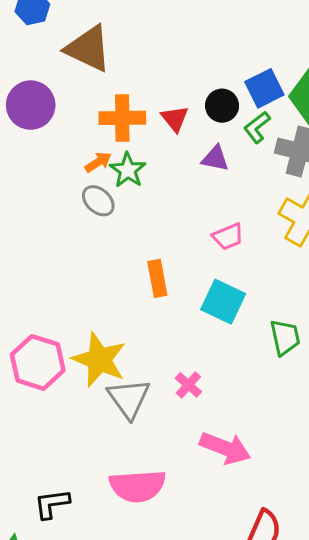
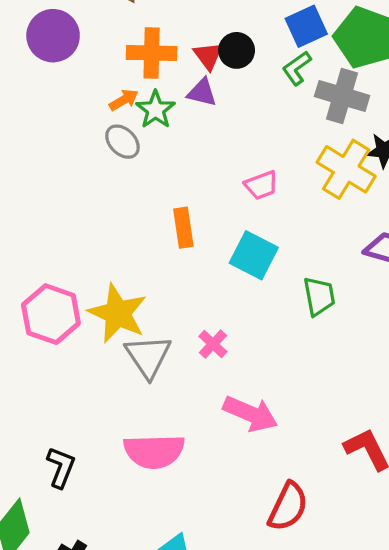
black circle: (222, 106) -> (237, 50), moved
purple triangle: (215, 158) -> (202, 92), moved
black L-shape: (52, 504) -> (61, 467), turned 117

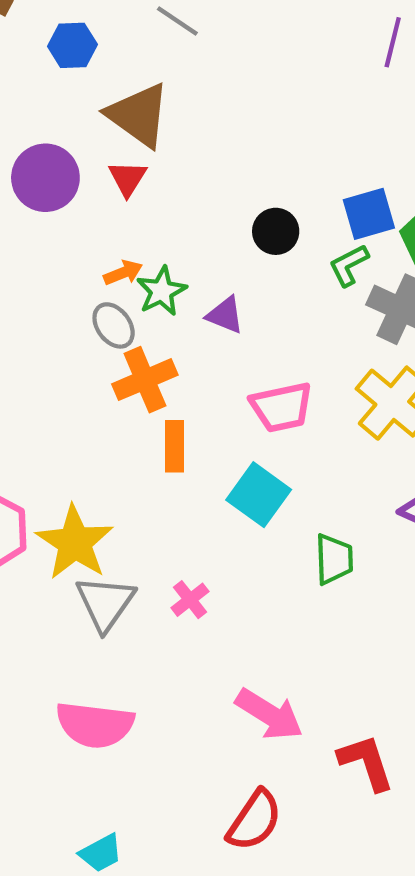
orange cross: (152, 53) -> (145, 380), moved, turned -33
red triangle: (208, 56) -> (127, 178), moved
purple triangle: (202, 92) -> (225, 315), moved
pink trapezoid: (261, 185) -> (282, 407), size x1.4
pink arrow: (250, 414) -> (269, 714), moved

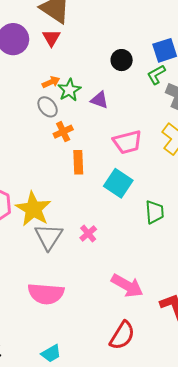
orange cross: (145, 380) -> (63, 132), size x0.7

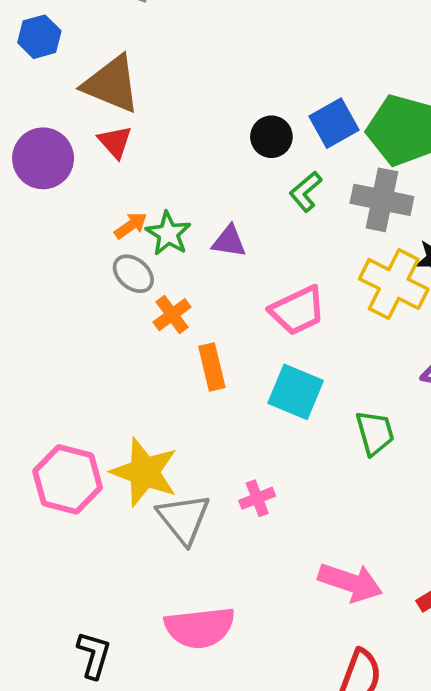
black circle: (122, 60) -> (271, 137), moved
green L-shape: (156, 75) -> (306, 192), moved
pink cross: (88, 234) -> (257, 498), turned 30

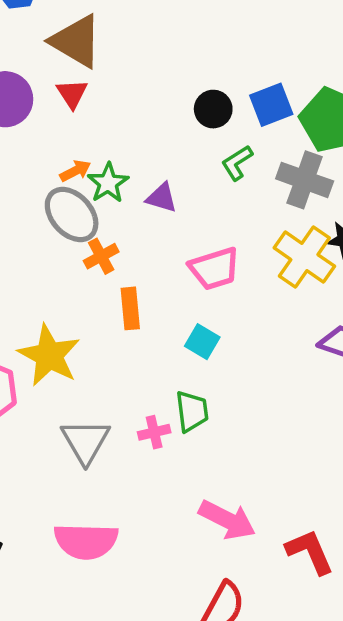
gray ellipse: (133, 274) -> (72, 215), size x1.5
cyan square: (296, 392) -> (202, 342), size x0.7
green trapezoid: (375, 433) -> (192, 411), moved
yellow star: (144, 472) -> (49, 355), moved

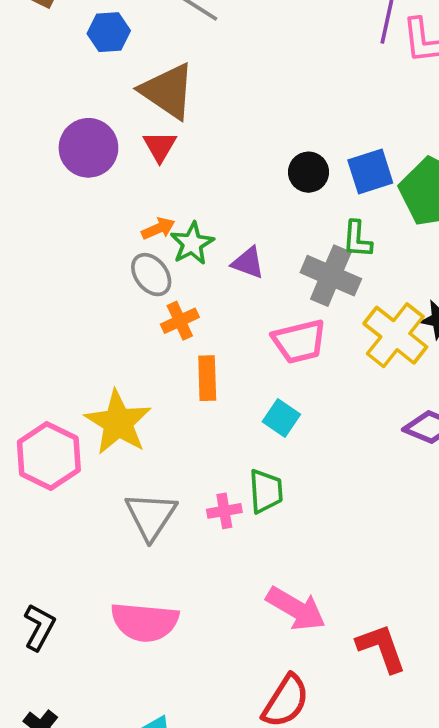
green L-shape: (237, 163) -> (357, 239), moved, turned -57
gray cross: (305, 180) -> (331, 276), moved
gray ellipse: (72, 215) -> (151, 275), size x0.7

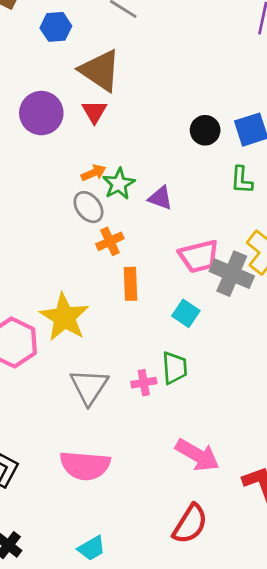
gray cross: (331, 276) -> (232, 274), moved

